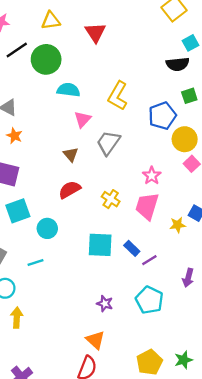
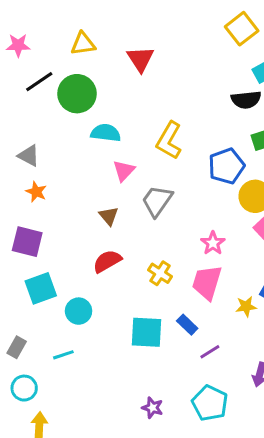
blue rectangle: (132, 248) -> (187, 325), moved

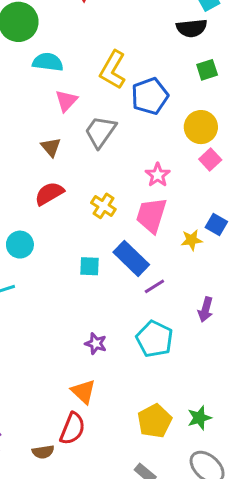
blue pentagon: (226, 166) -> (150, 96), moved
blue rectangle: (187, 325) -> (131, 258), size x1.6
cyan square: (146, 332) -> (90, 266), size x0.6

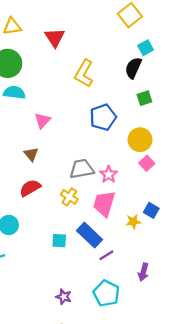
black semicircle: (192, 28) -> (133, 68), turned 120
cyan semicircle: (48, 62) -> (14, 93), moved
yellow L-shape: (113, 70) -> (84, 73), moved
gray trapezoid: (100, 132) -> (82, 169), moved, turned 45

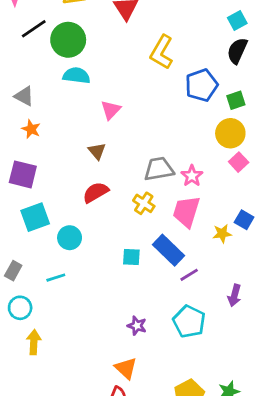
black semicircle: (133, 68) -> (237, 51), moved
green square: (144, 98) -> (236, 100), moved
blue pentagon: (103, 117) -> (201, 85), moved

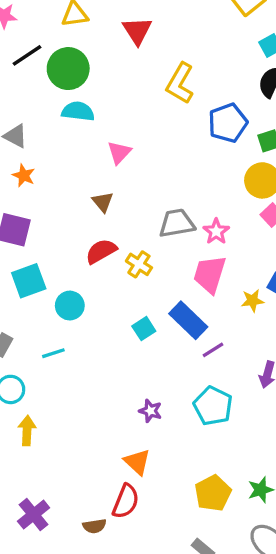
yellow cross: (144, 203) -> (139, 264), moved
cyan square: (131, 257) -> (144, 329), turned -36

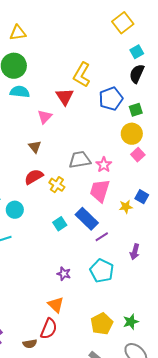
red triangle: (137, 31) -> (65, 97), moved

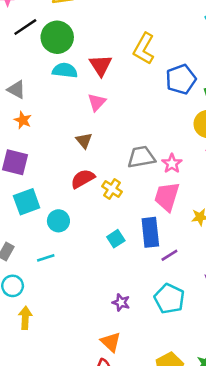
red triangle: (65, 97) -> (101, 65), moved
blue rectangle: (87, 219) -> (150, 232), turned 40

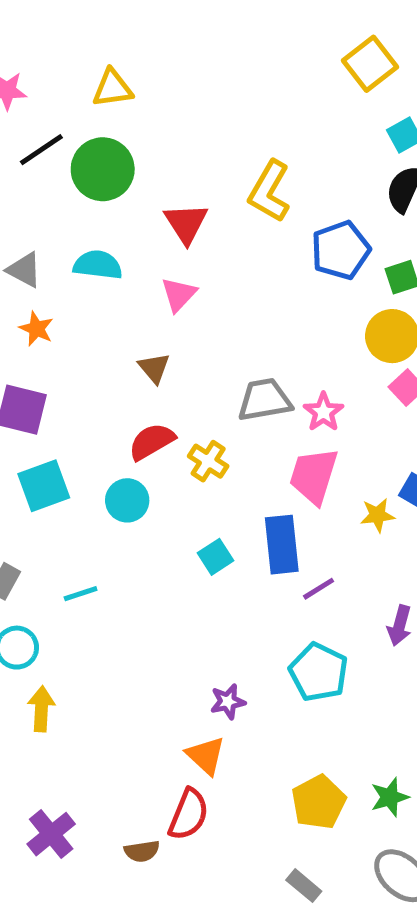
cyan semicircle: (65, 70) -> (98, 265), moved
cyan circle: (58, 221) -> (127, 500), moved
purple star: (121, 302) -> (228, 702), moved, turned -30

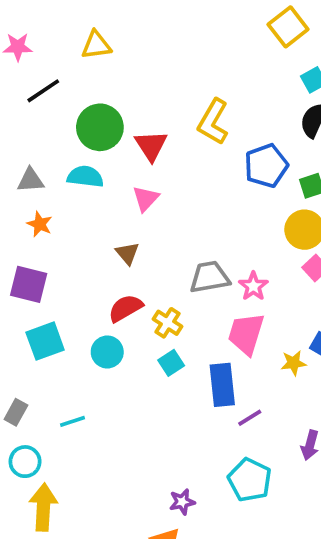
green circle: (103, 169) -> (100, 127), moved
gray triangle: (24, 270) -> (31, 180), turned -32
cyan square: (215, 557) -> (171, 363), moved
yellow arrow: (41, 709) -> (43, 507), size x1.4

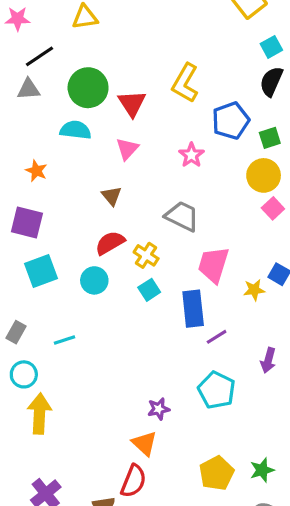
gray triangle: (31, 180) -> (28, 89), moved
gray trapezoid: (210, 277) -> (182, 216), turned 36
pink star: (253, 286) -> (191, 155), moved

